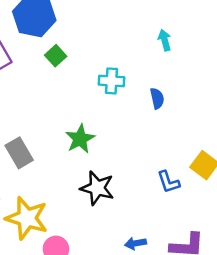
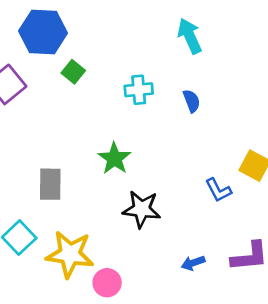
cyan arrow: (165, 40) -> (190, 36), size x1.5
gray rectangle: (19, 153) -> (50, 184), turned 40

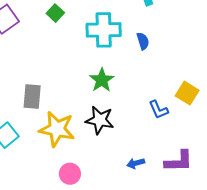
cyan cross: (139, 90) -> (104, 30), size x1.6
green star: (114, 158) -> (102, 80), moved
yellow star: (70, 254) -> (57, 129), moved

